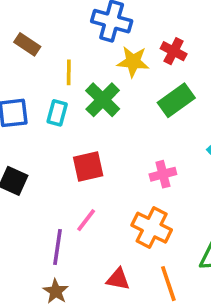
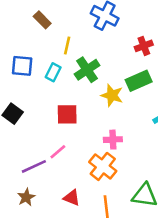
red cross: (174, 51) -> (144, 46), turned 30
yellow star: (133, 62) -> (112, 95), moved
pink cross: (163, 174) -> (113, 140), moved
purple line: (58, 247) -> (34, 166), turned 45

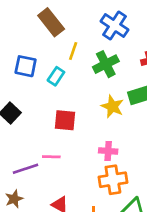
brown rectangle: (42, 20) -> (51, 22), size x1.5
green cross: (87, 70) -> (106, 64), moved
pink line: (58, 152) -> (51, 157), turned 36
orange cross: (103, 166) -> (113, 180), moved, turned 36

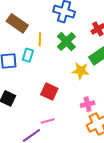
cyan rectangle: (56, 76) -> (28, 55), moved
red square: (65, 120) -> (49, 91), turned 36

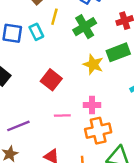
cyan rectangle: (28, 55) -> (36, 32), turned -56
pink line: (48, 121) -> (62, 116), moved

